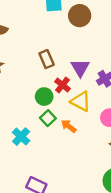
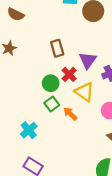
cyan cross: (21, 137) -> (29, 130), moved

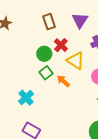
purple triangle: (88, 60) -> (80, 20), moved

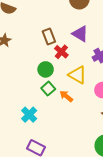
purple triangle: (80, 20) -> (80, 34), turned -30
red cross: (61, 45) -> (61, 52), moved

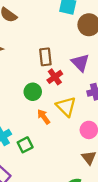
green square: (48, 89) -> (25, 145), moved
orange arrow: (66, 96) -> (44, 117), moved

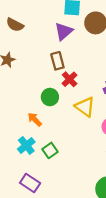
purple triangle: (80, 63) -> (64, 31), moved, turned 42
orange arrow: (44, 117) -> (35, 119), moved

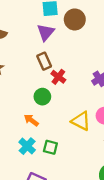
yellow triangle: (85, 107) -> (81, 121), moved
green square: (50, 150) -> (50, 147), turned -32

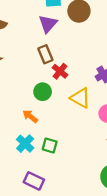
yellow triangle: (81, 121) -> (80, 98), moved

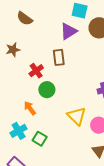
red cross: (60, 71) -> (36, 71), moved
yellow triangle: (80, 98) -> (77, 116), moved

